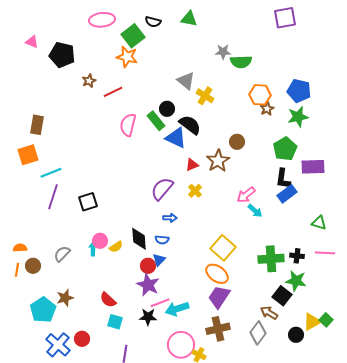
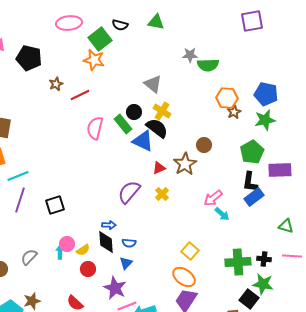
yellow cross: (205, 96) -> (162, 111), moved
blue arrow: (170, 218) -> (109, 225), moved
yellow square: (223, 248) -> (190, 251), size x0.7
red circle: (148, 266) -> (88, 269), moved

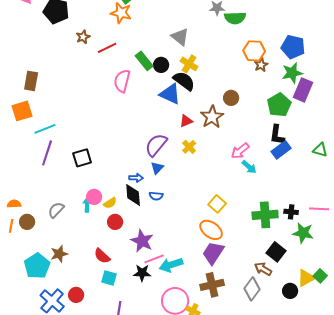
green rectangle: (123, 124) -> (144, 61), moved
purple rectangle: (280, 170) -> (303, 90), moved, turned -65
green triangle: (286, 226) -> (320, 150), moved
blue triangle: (126, 263) -> (157, 168), moved
green star: (263, 284) -> (303, 233), moved

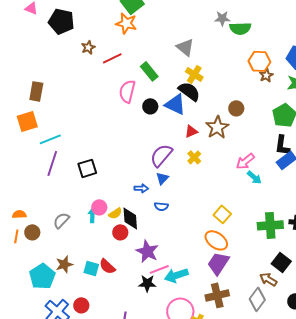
black circle: (161, 65) -> (150, 106), moved
black diamond: (133, 195) -> (130, 218), moved
cyan square: (109, 278) -> (91, 268), moved

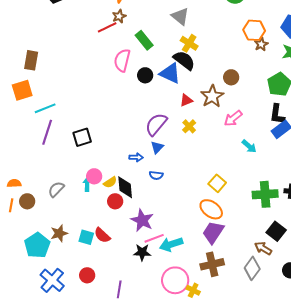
brown star: (88, 47) -> (119, 16), moved
pink arrow: (245, 161) -> (233, 118), moved
red circle: (81, 305) -> (87, 275), moved

